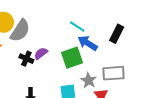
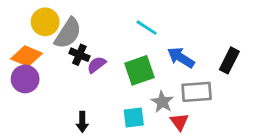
black rectangle: (117, 34) -> (229, 60), moved
blue arrow: (88, 43) -> (181, 58), moved
black cross: (26, 59) -> (79, 55), moved

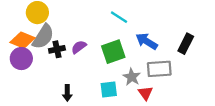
gray semicircle: (68, 33) -> (43, 37), moved
black cross: (79, 55) -> (57, 49), moved, turned -35

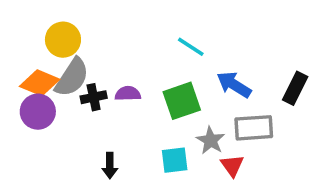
purple semicircle: (79, 47) -> (128, 94), turned 35

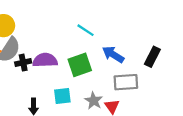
purple semicircle: (128, 94) -> (45, 60), size x1.5
gray star: (211, 140) -> (94, 101), moved
cyan square: (175, 160) -> (62, 96), moved

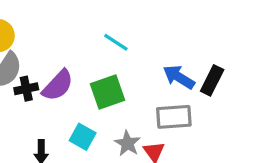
blue arrow: (113, 54) -> (179, 77), moved
purple semicircle: (45, 60) -> (58, 85), turned 135
cyan square: (62, 96) -> (83, 137), turned 36

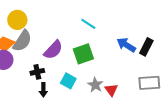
black cross: (26, 89) -> (37, 72), moved
gray rectangle: (174, 117) -> (149, 83), moved

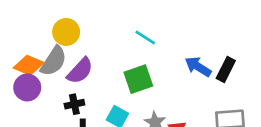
yellow circle: (17, 20) -> (66, 32), moved
purple semicircle: (53, 50) -> (80, 71), moved

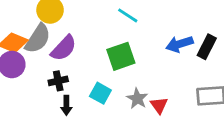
blue arrow: (198, 67) -> (180, 44), turned -50

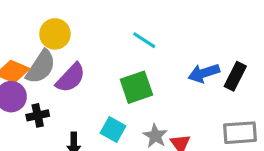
black cross: (58, 81) -> (38, 115), moved

